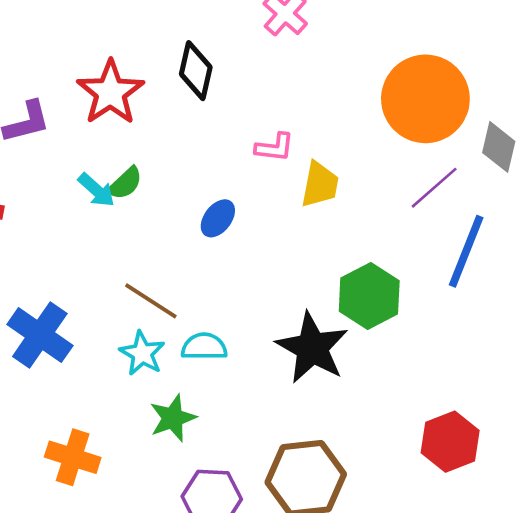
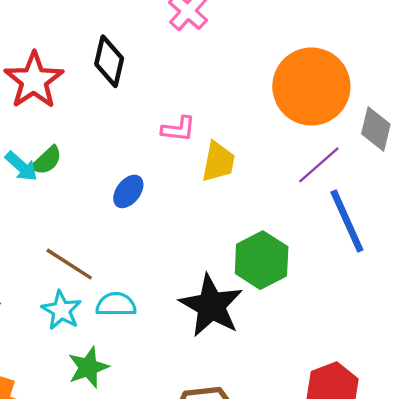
blue line: (466, 251) -> (347, 221), turned -46

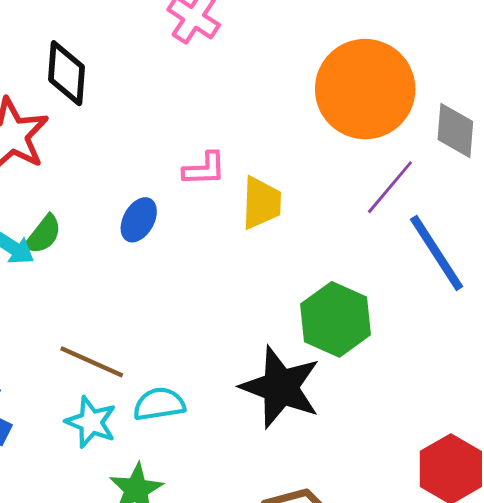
black diamond: (109, 61) -> (66, 73), moved
blue ellipse: (128, 191) -> (139, 220), moved

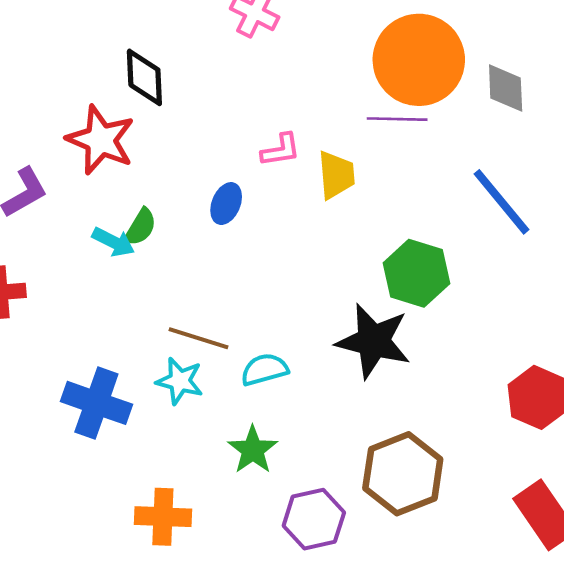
purple line: (390, 187) -> (397, 119), moved, turned 58
cyan star: (91, 422) -> (180, 381), moved

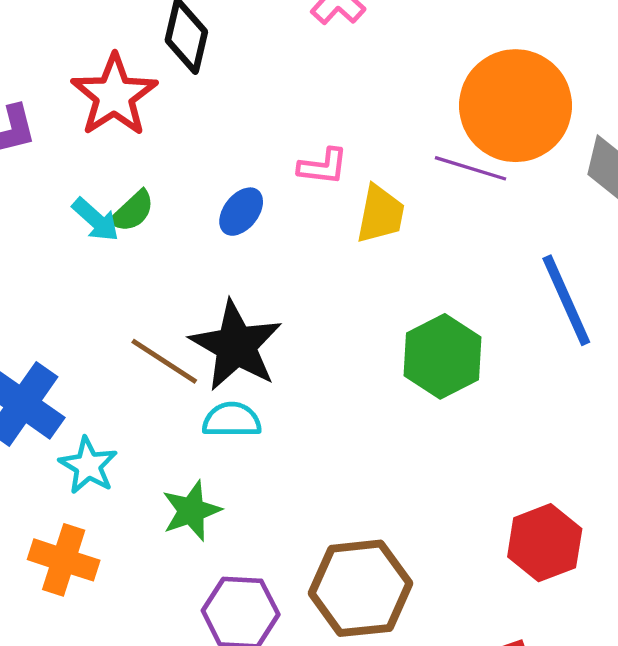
black star: (373, 341) -> (236, 346), moved
cyan star: (180, 381) -> (88, 466), moved

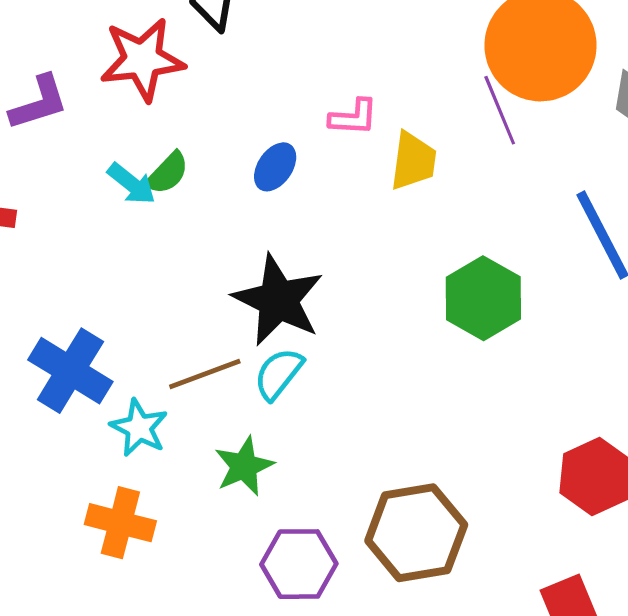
red star: (114, 95) -> (142, 59), turned 30
purple line: (470, 168) -> (500, 110), turned 54
brown line: (164, 361) -> (205, 374), moved, turned -50
cyan semicircle: (232, 420) -> (278, 374), turned -48

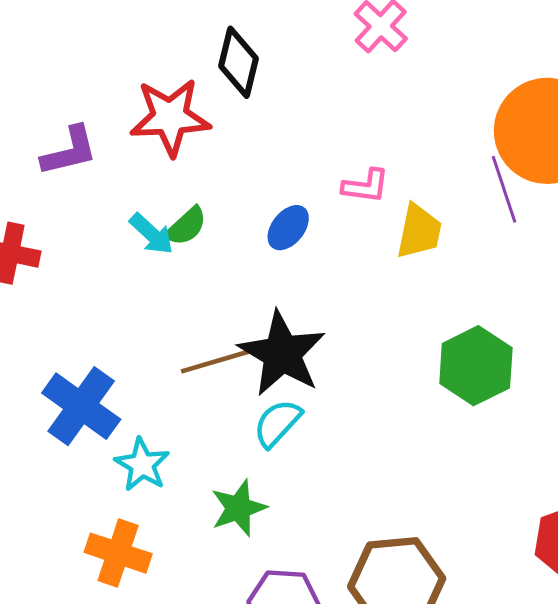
brown line: (205, 374) -> (215, 361), moved

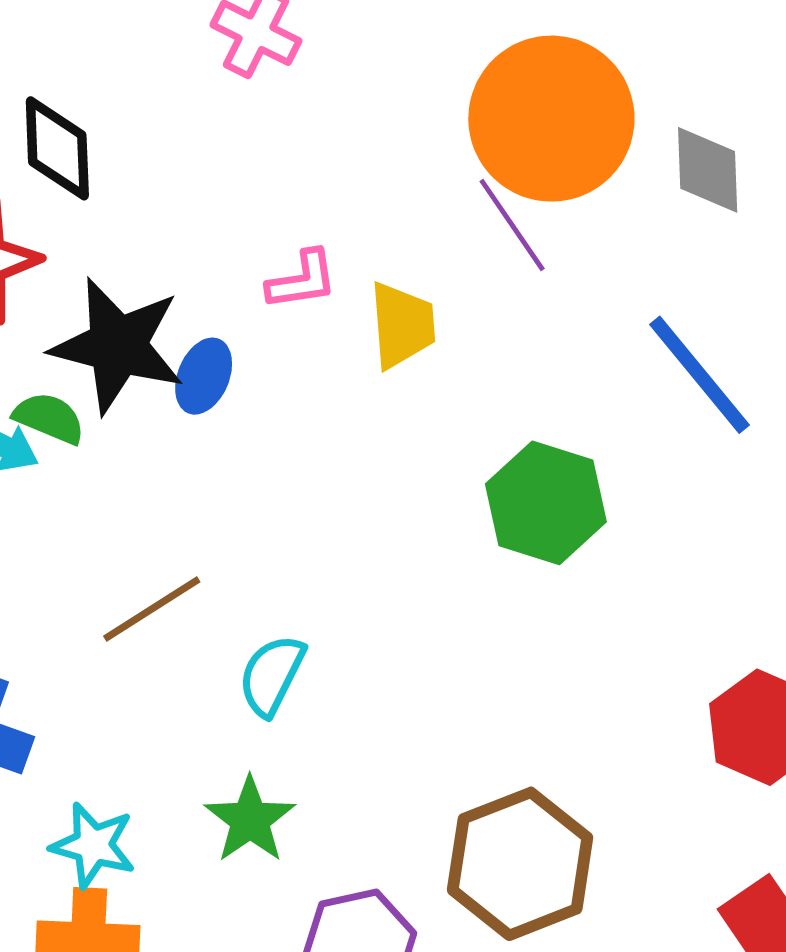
green semicircle: (186, 226) -> (49, 418), turned -99
black star: (282, 354) -> (118, 346), moved
cyan star: (142, 465) -> (93, 845), moved

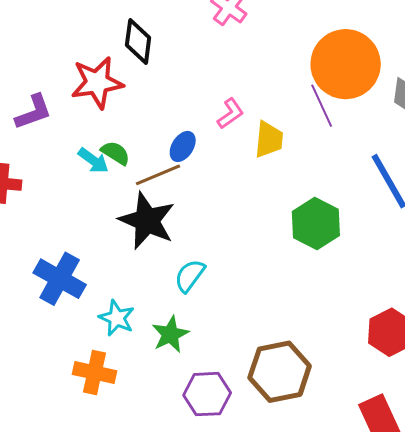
pink L-shape: (302, 280) -> (230, 114), turned -36
black star: (118, 346) -> (147, 221), moved
brown line: (152, 609) -> (158, 175), moved
cyan star: (93, 845) -> (117, 318), moved

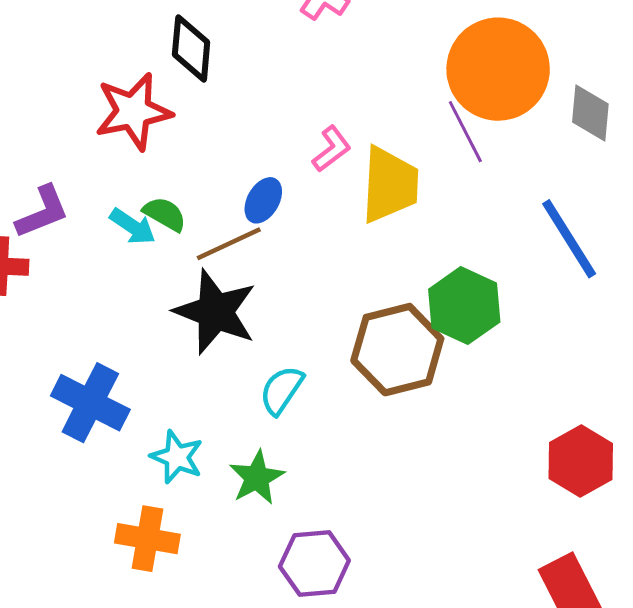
purple L-shape: (33, 112) -> (42, 212), moved
yellow trapezoid: (269, 139) -> (390, 185), size x1.4
brown hexagon: (280, 372) -> (397, 350), moved

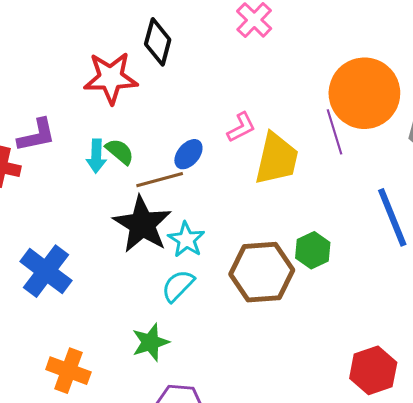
cyan arrow: (133, 226) -> (96, 156), turned 48
green hexagon: (464, 306) -> (313, 250), size x0.7
cyan star: (177, 457) -> (186, 240), moved

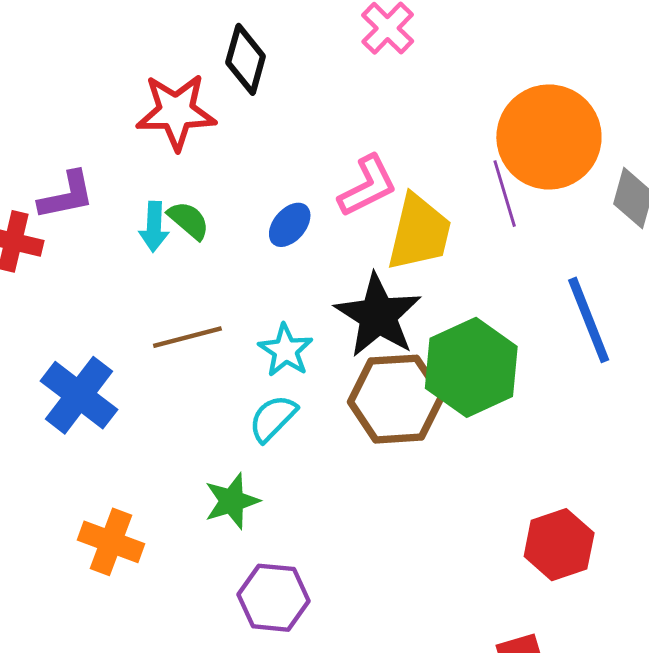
pink L-shape: (241, 127) -> (368, 186), size x1.4
brown line: (160, 180) -> (187, 337), moved
black star: (142, 224) -> (378, 315), moved
green hexagon: (313, 250) -> (471, 367), size x1.8

